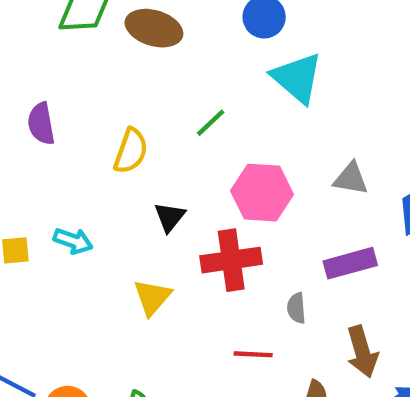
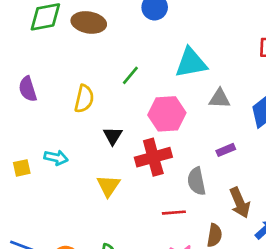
cyan triangle: (297, 78) -> (191, 63), moved, turned -44
purple rectangle: (350, 263) -> (226, 150), size x0.6
gray semicircle: (296, 308) -> (197, 181), size x1.5

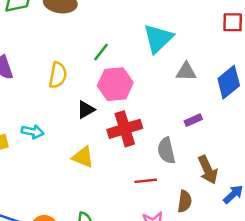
cyan triangle: (191, 63) -> (158, 38), turned -32
pink hexagon: (167, 114) -> (115, 84), moved
black triangle: (113, 136) -> (86, 110), turned 30
yellow triangle: (108, 186) -> (83, 157), turned -40

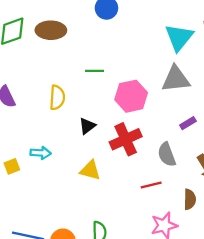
cyan triangle: (158, 38) -> (179, 37), moved
green line: (101, 52) -> (94, 71), turned 60
gray triangle: (186, 72) -> (176, 79), size x1.5
pink hexagon: (115, 84) -> (131, 96), moved

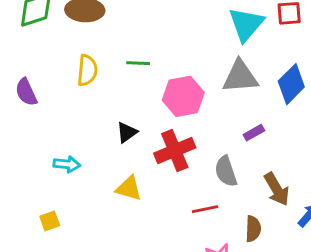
yellow semicircle: (57, 98) -> (87, 70), moved
yellow square: (12, 166) -> (50, 221), moved

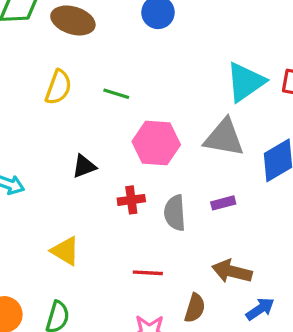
red cross: (175, 151) -> (131, 200), size x0.6
gray semicircle: (226, 171) -> (175, 213), moved
yellow triangle: (129, 188) -> (65, 251), moved
brown arrow: (277, 189) -> (232, 271), turned 120

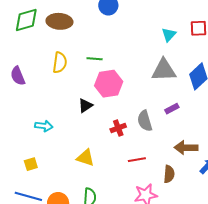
cyan triangle: (245, 82) -> (169, 35), size x0.6
pink hexagon: (156, 143) -> (109, 84), moved
red cross: (131, 200) -> (118, 128), moved

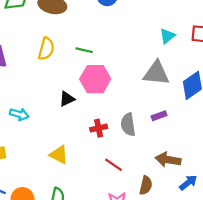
red line: (137, 160) -> (114, 165), turned 36

